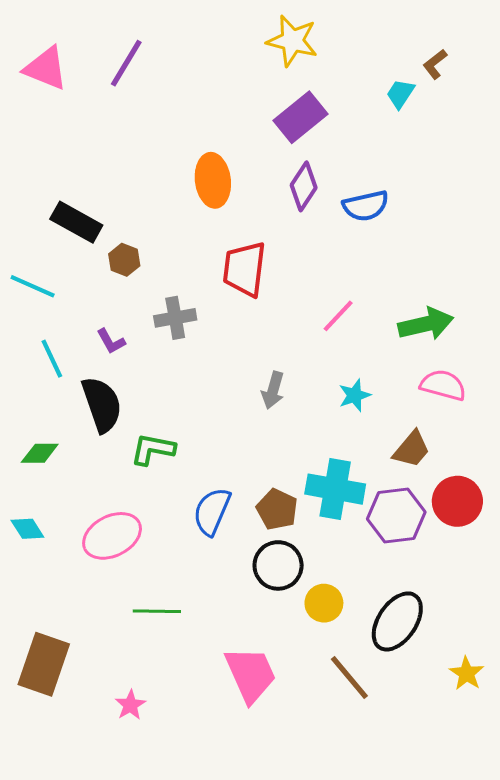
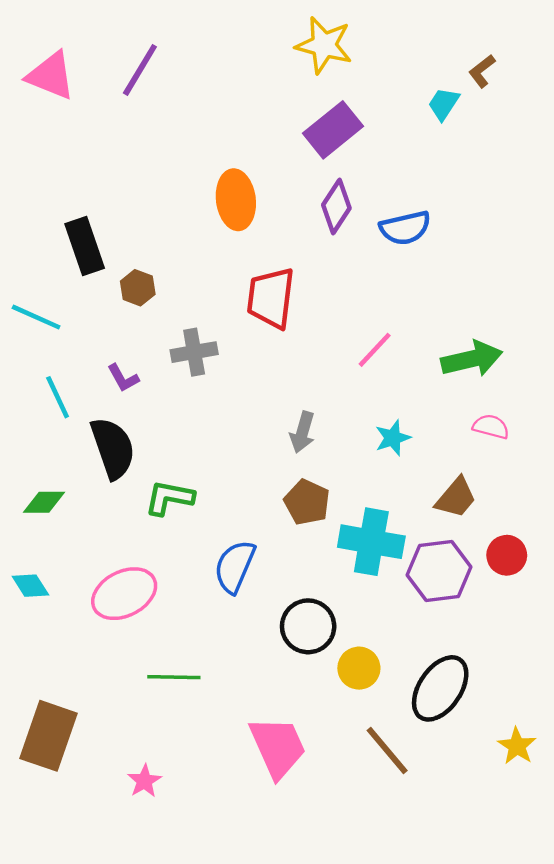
black rectangle: (76, 222) -> (85, 246), turned 42
pink semicircle: (443, 385) -> (491, 427), size x0.7
red circle: (457, 501) -> (507, 555), size x0.7
brown pentagon: (277, 509) -> (307, 502), moved

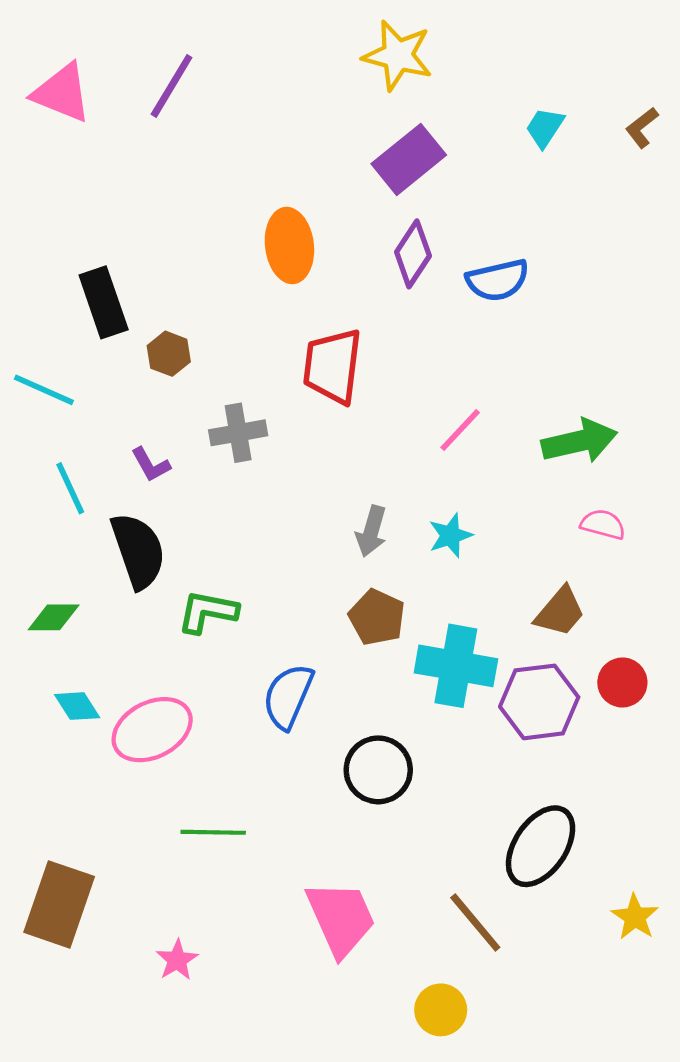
brown L-shape: (482, 71) -> (642, 128), moved
cyan star: (393, 438) -> (450, 535), moved
cyan diamond: (30, 586) -> (77, 706), moved
yellow circle: (359, 668) -> (441, 1010), moved

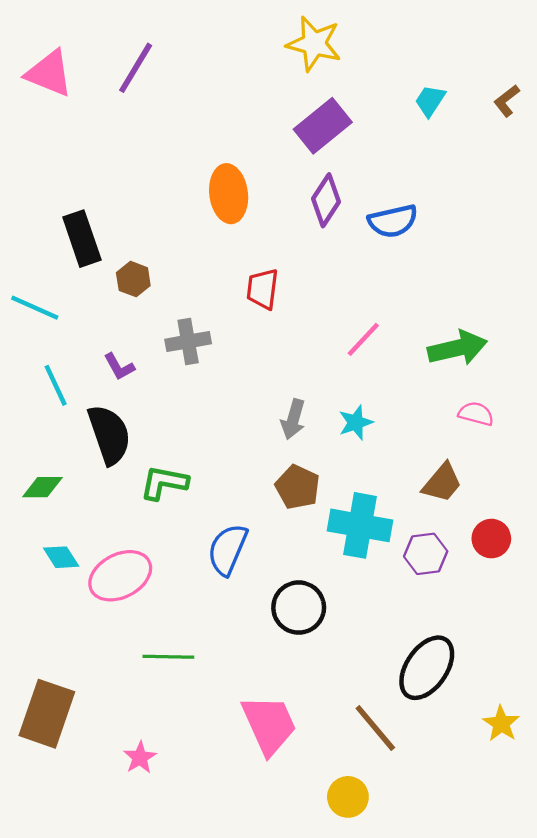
red trapezoid: (332, 366) -> (263, 289), size x0.7
purple hexagon: (539, 702) -> (426, 554), size x0.7

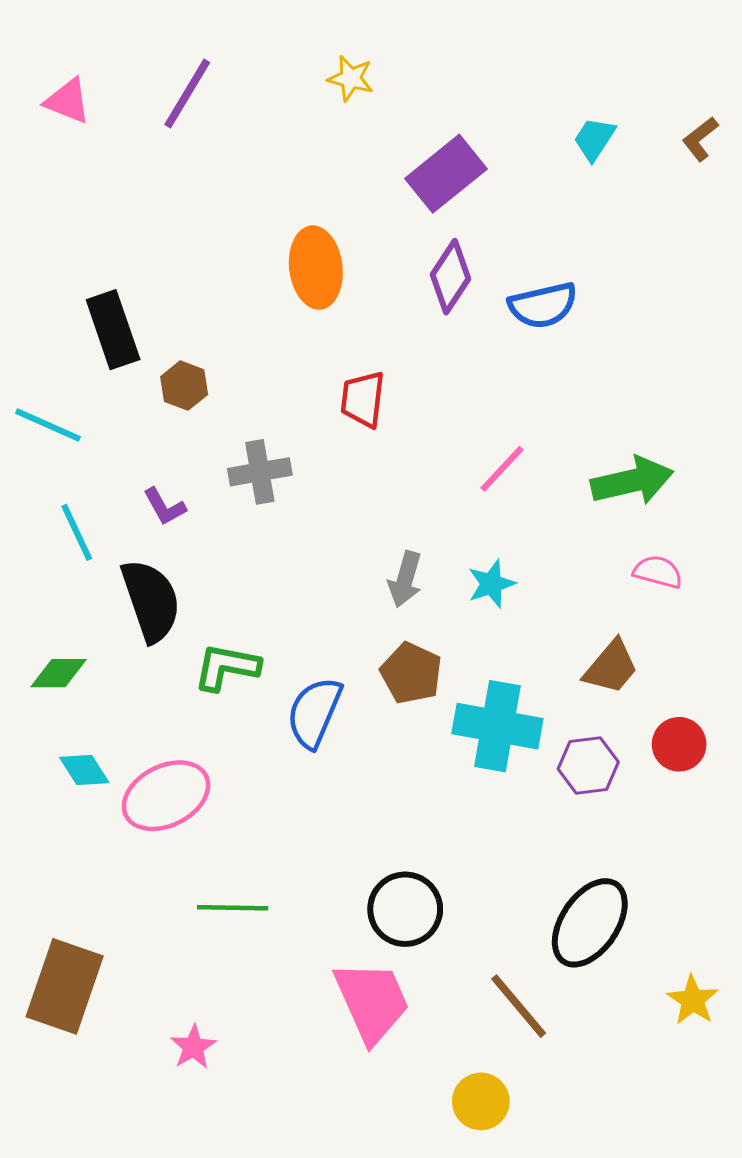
yellow star: (314, 44) -> (351, 78), moved, size x0.6
pink triangle: (49, 73) -> (68, 101), size x0.7
blue semicircle: (228, 550) -> (314, 712), moved
black circle: (299, 608) -> (405, 909), moved

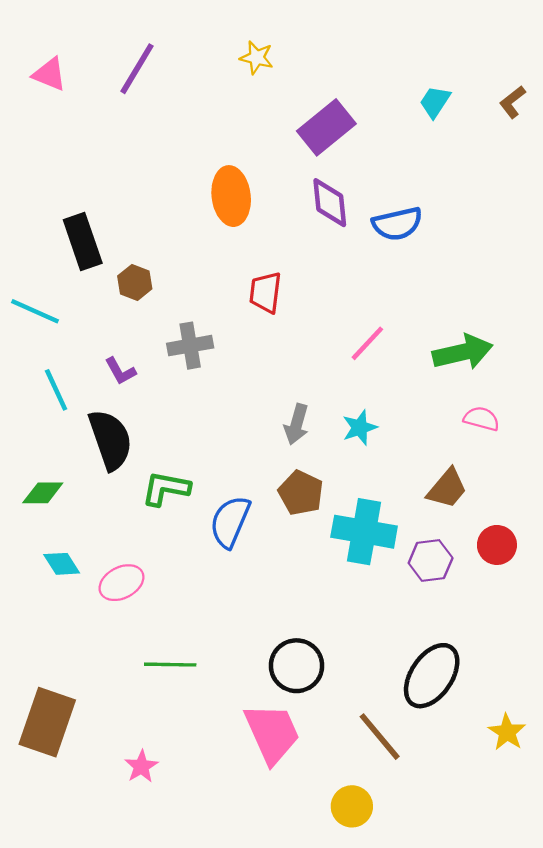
purple diamond: (451, 277) -> (330, 203), turned -39
pink ellipse: (166, 796) -> (121, 583), size x0.7

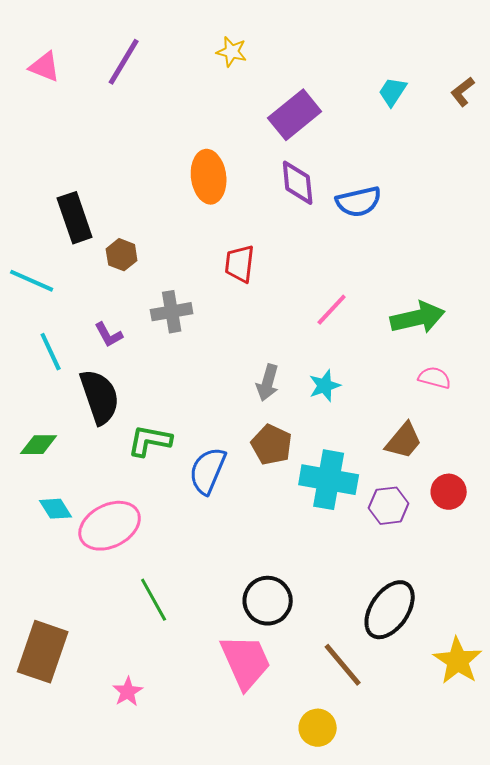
pink ellipse: (121, 583) -> (110, 526), size x1.5
green line: (170, 665) -> (154, 600), turned 60
yellow star: (507, 732) -> (458, 661), size x1.4

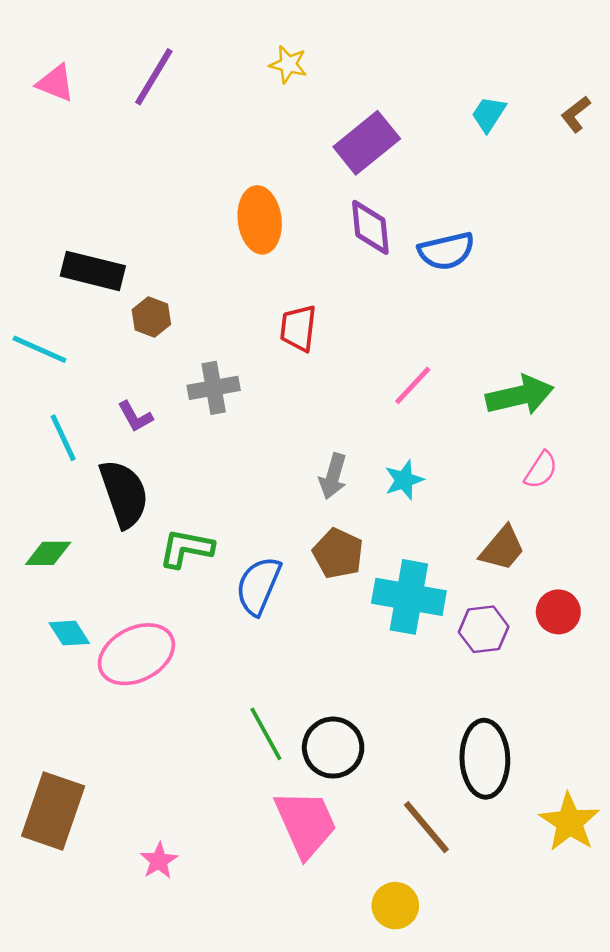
black rectangle: (75, 218) -> (93, 271), turned -57
pink semicircle: (435, 378) -> (541, 470), turned 108
green line: (154, 600) -> (266, 734), moved
black ellipse: (390, 610) -> (485, 759), turned -36

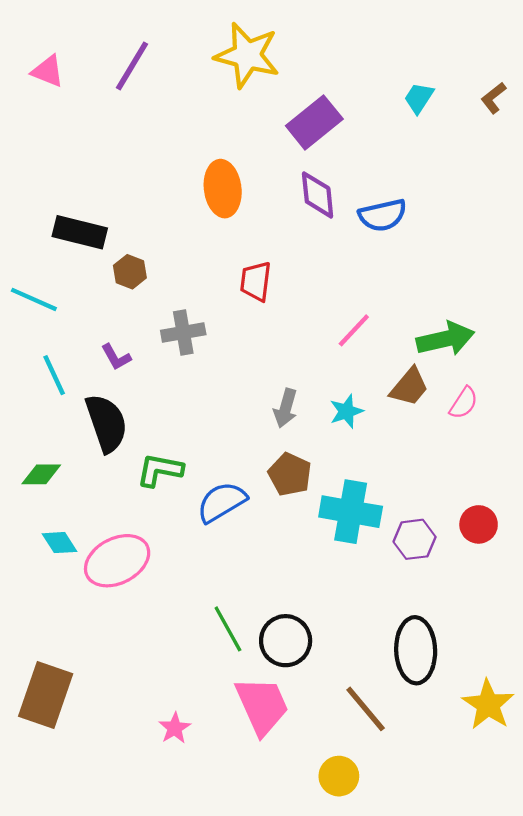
yellow star: (288, 64) -> (247, 55), size x2.0
brown trapezoid: (502, 548) -> (409, 387), moved
blue semicircle: (258, 586) -> (222, 502), turned 36
pink star: (159, 861) -> (175, 728), moved

